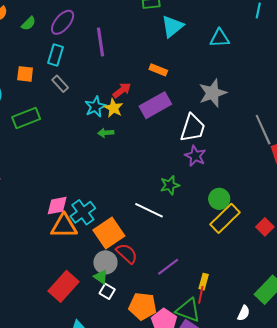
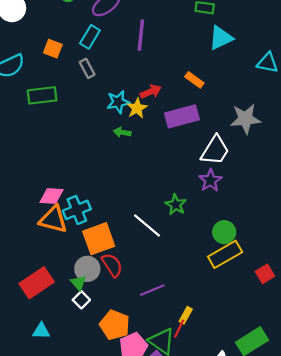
green star: (170, 185) -> (176, 205), turned 30

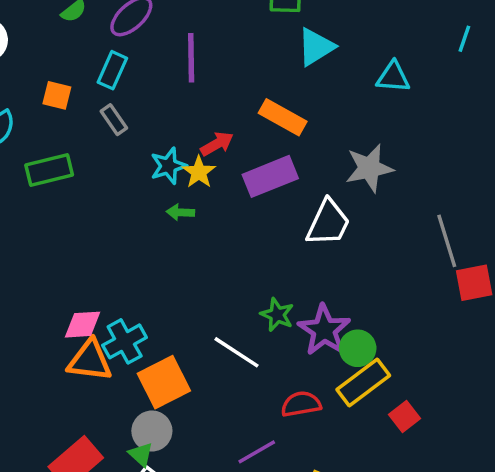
orange rectangle: (194, 80) -> (283, 117), size x1.5
purple star: (210, 180) -> (324, 330), moved, size x1.4
red semicircle: (112, 265) -> (301, 404), moved, turned -60
red square: (265, 274) -> (405, 416), moved

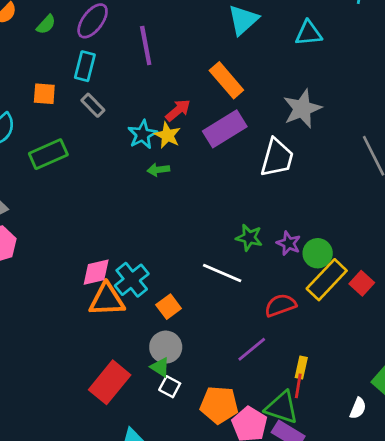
orange rectangle: (283, 117) -> (226, 80), turned 30
purple star: (324, 330) -> (289, 243), size x0.6
orange square: (164, 382) -> (169, 307), size x0.6
red square: (405, 416) -> (362, 283), moved

